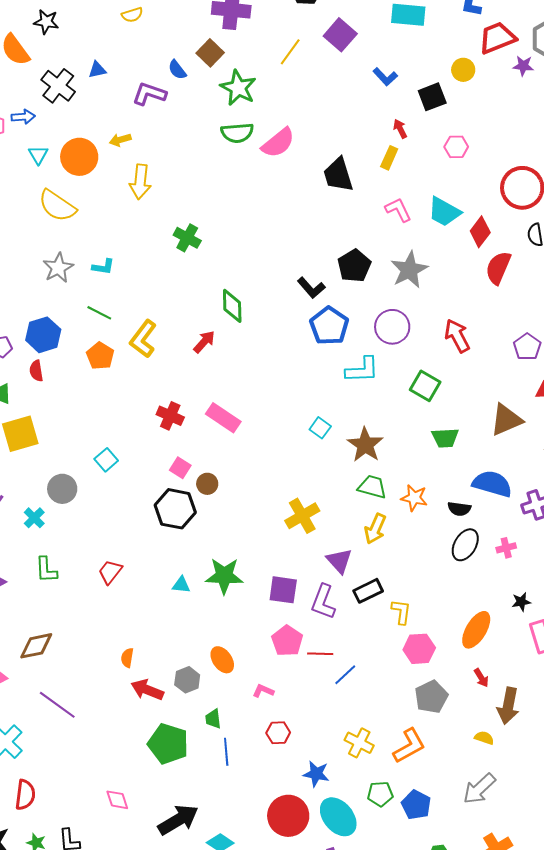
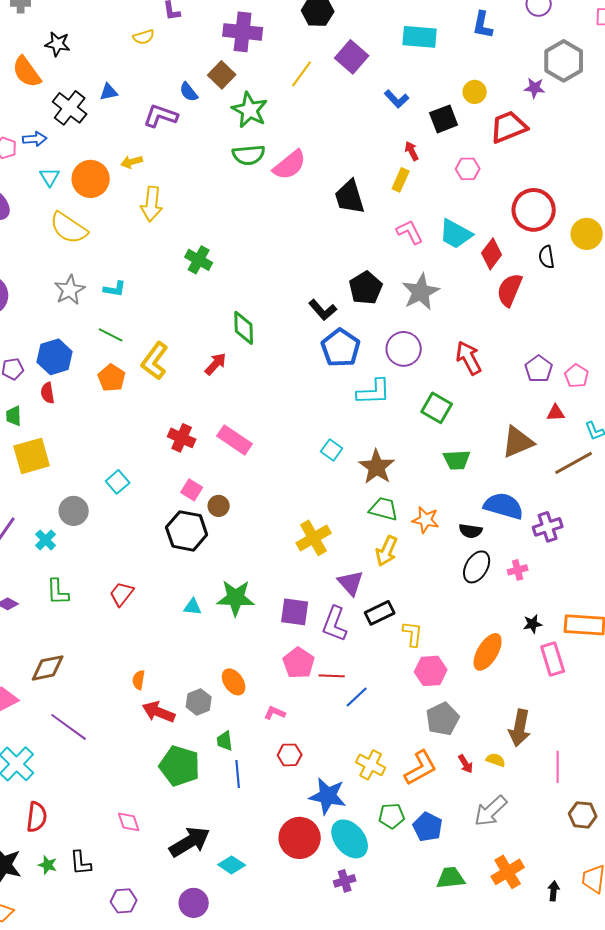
red trapezoid: (497, 38) -> (509, 127), moved
red arrow: (481, 678) -> (466, 764), moved
blue star: (316, 774) -> (328, 796), size x1.4

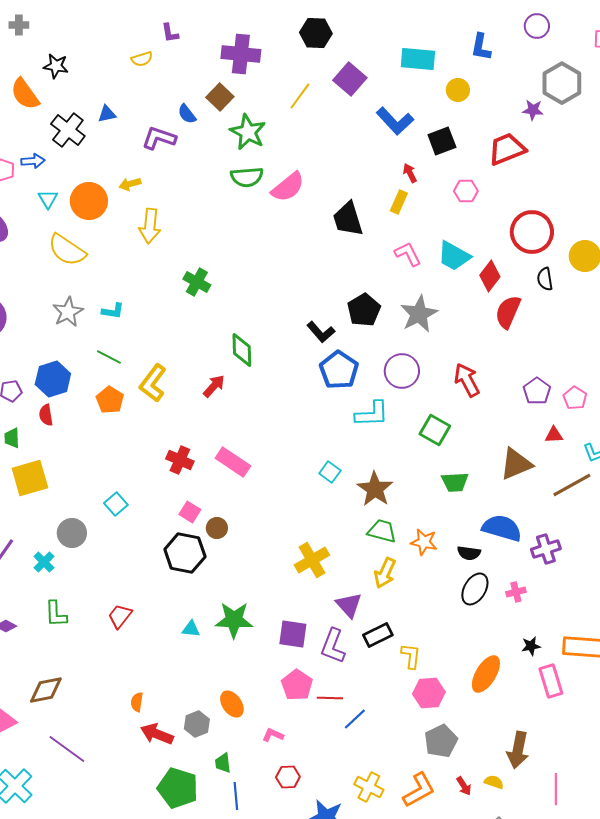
yellow circle: (475, 92) -> (458, 90), moved
blue L-shape: (397, 99) -> (395, 121), size x1.5

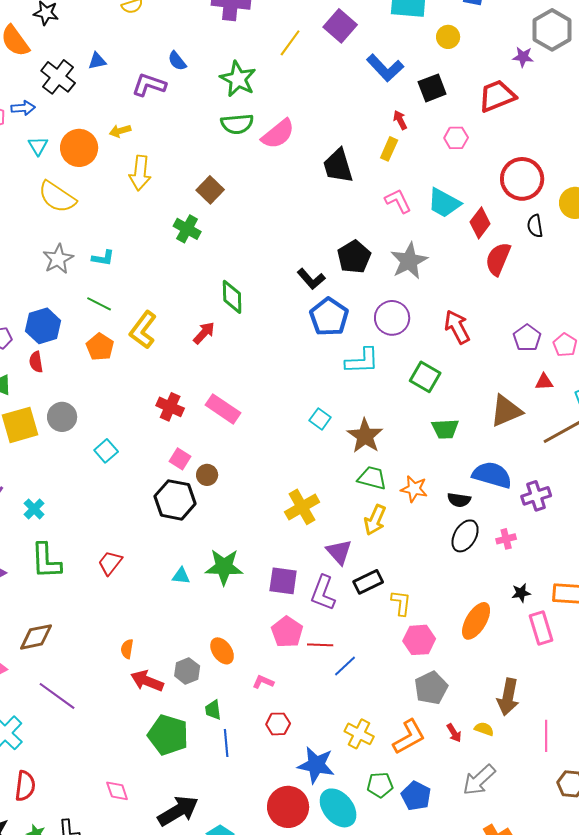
brown square: (220, 97) -> (210, 190), moved
gray circle: (72, 533) -> (62, 417), moved
green L-shape: (56, 614) -> (46, 561), size x1.4

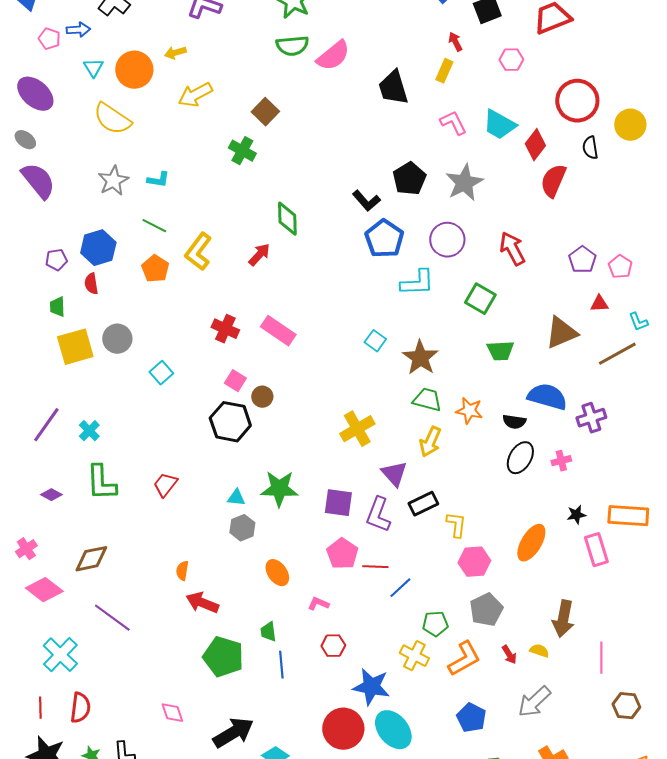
yellow arrow: (140, 173) -> (195, 95), turned 56
gray hexagon: (187, 671) -> (242, 528), moved
green pentagon: (380, 785) -> (435, 624), moved

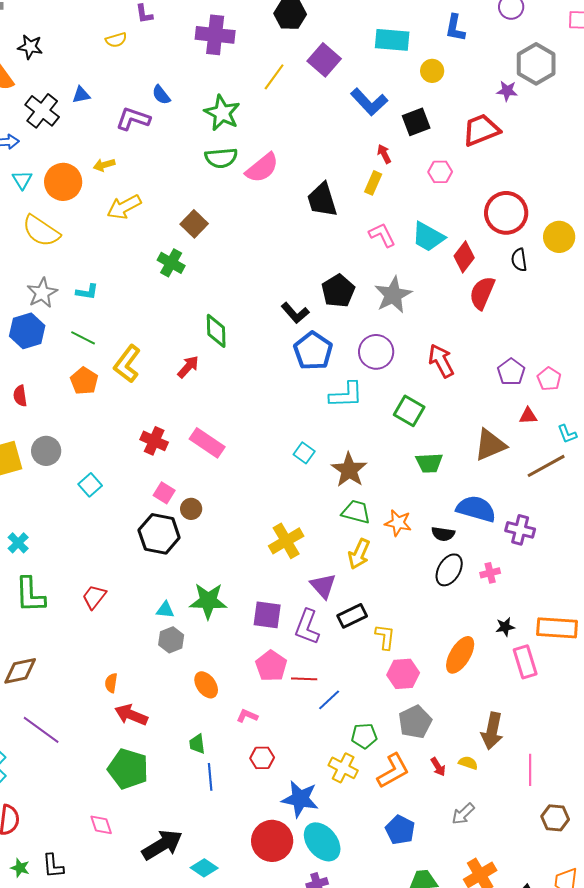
blue hexagon: (98, 248) -> (27, 331), moved
purple cross: (591, 418) -> (520, 530), turned 32
green pentagon: (223, 657) -> (128, 769), moved
gray arrow: (534, 702) -> (463, 814), size x0.7

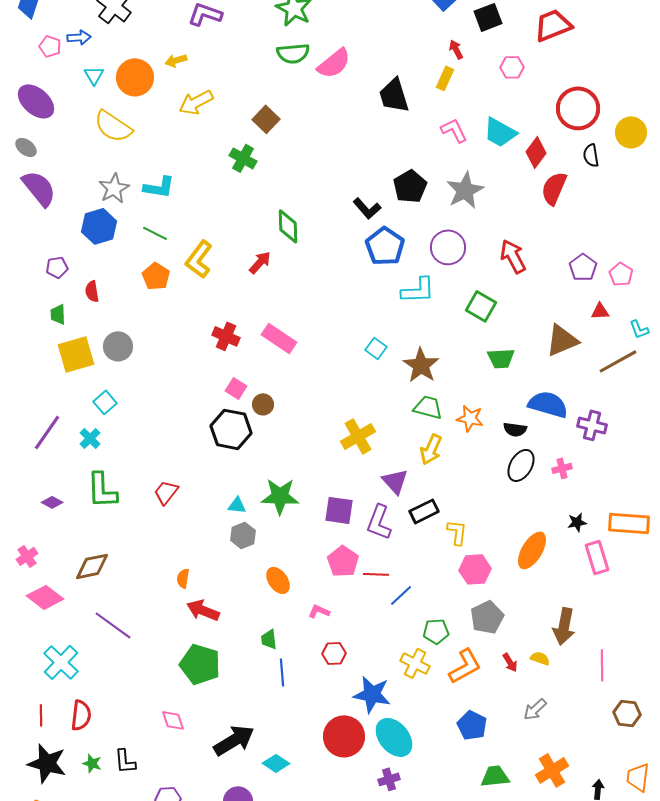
cyan L-shape: (87, 292) -> (159, 187), size x1.4
cyan square: (90, 485) -> (105, 402), moved

